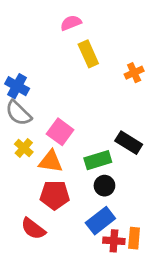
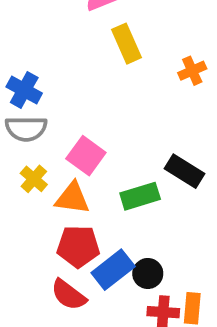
gray semicircle: (18, 113) -> (26, 129), turned -44
black circle: (104, 186) -> (148, 273), moved
blue rectangle: (100, 221) -> (113, 270), moved
red semicircle: (33, 229) -> (69, 295), moved

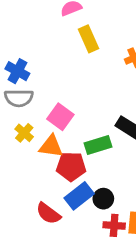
red pentagon: (78, 246) -> (71, 166), moved

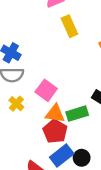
orange triangle: (51, 146) -> (55, 114), moved
red pentagon: (71, 166) -> (55, 131), turned 30

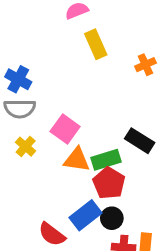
red pentagon: (55, 131) -> (109, 183), moved

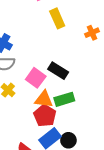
black rectangle: (140, 141) -> (58, 71), moved
red pentagon: (109, 183) -> (45, 116), moved

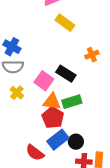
yellow rectangle: (57, 18) -> (65, 23), turned -30
orange cross: (92, 33) -> (92, 55), moved

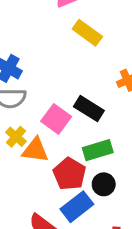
orange triangle: (52, 102) -> (35, 150), moved
black circle: (76, 142) -> (104, 184), moved

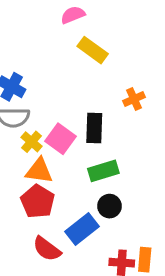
black rectangle: (89, 109) -> (94, 128), turned 60
yellow cross: (16, 137) -> (31, 142), moved
red pentagon: (69, 174) -> (38, 201), moved

